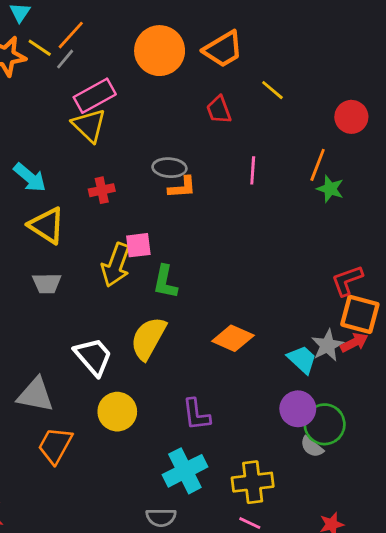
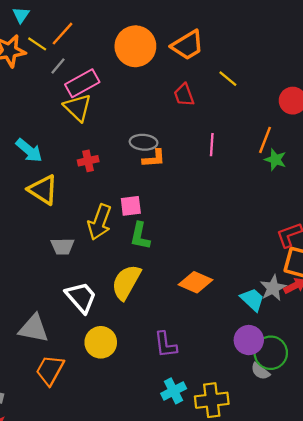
gray line: (65, 59) -> (58, 66), moved
pink square: (138, 245) -> (131, 206), moved
gray trapezoid: (47, 283) -> (63, 246), moved
cyan cross: (185, 471) -> (174, 391), moved, size x0.7

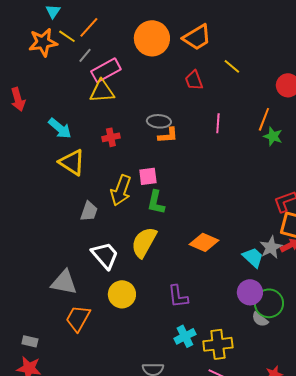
yellow triangle: (78, 108) -> (102, 91), turned -48
gray trapezoid: (63, 246) -> (89, 211), turned -70

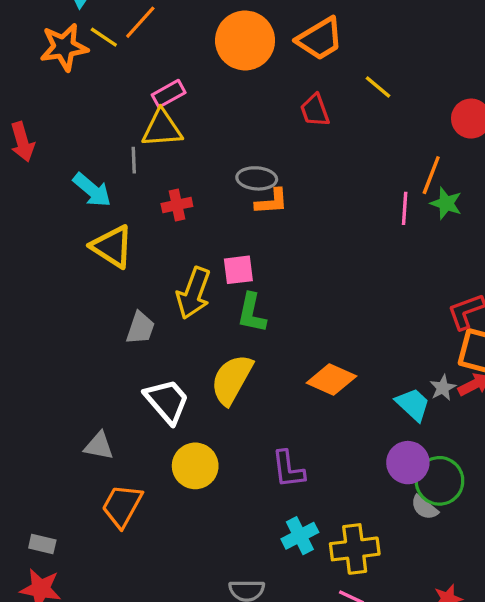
gray line: (85, 55) -> (134, 160), moved, turned -42
pink rectangle: (106, 70) -> (169, 94), size x0.7
pink line: (218, 123) -> (405, 208), moved
gray star: (271, 247) -> (443, 388), size x0.7
gray triangle: (64, 282) -> (99, 446), size x0.7

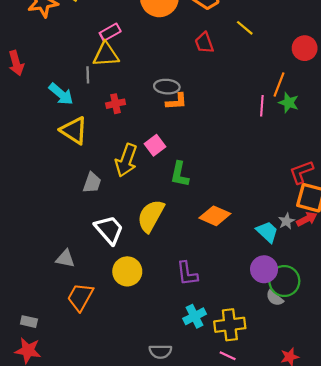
pink square: (238, 270) -> (155, 145), turned -30
green L-shape: (252, 313) -> (180, 174), moved

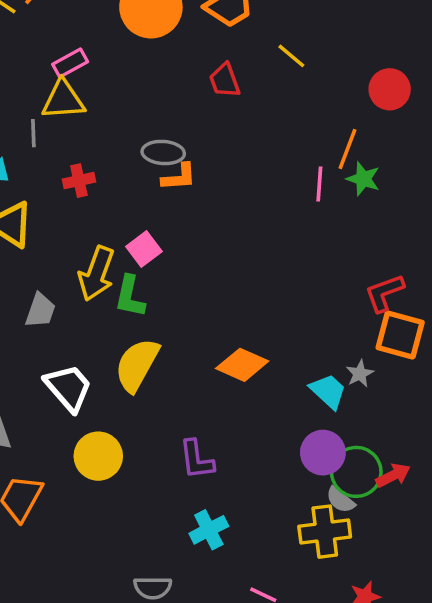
green L-shape: (180, 174) -> (130, 296), moved
red arrow: (307, 219) -> (393, 475), moved
yellow cross: (230, 325) -> (325, 532), moved

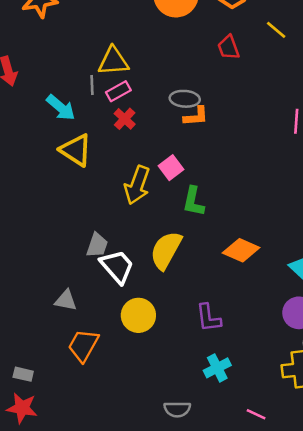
pink rectangle: (70, 63) -> (118, 91), moved
red cross: (79, 181) -> (125, 119), turned -35
green L-shape: (130, 296) -> (193, 201), moved
gray trapezoid: (40, 310) -> (97, 245), moved

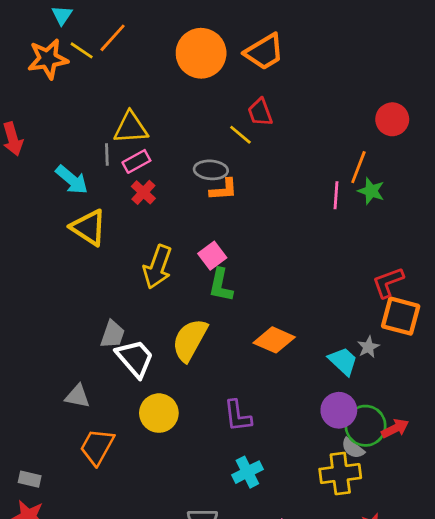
yellow line: (276, 30) -> (240, 135), moved
pink square: (171, 168) -> (212, 256), moved

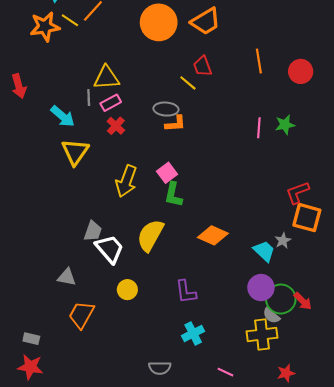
orange line: (358, 167) -> (259, 61), moved, turned -30
green star: (371, 191) -> (285, 125), turned -30
yellow triangle: (89, 228) -> (75, 152), turned 32
yellow circle: (159, 413) -> (127, 290), size x0.7
red arrow: (395, 429) -> (303, 301), turned 72

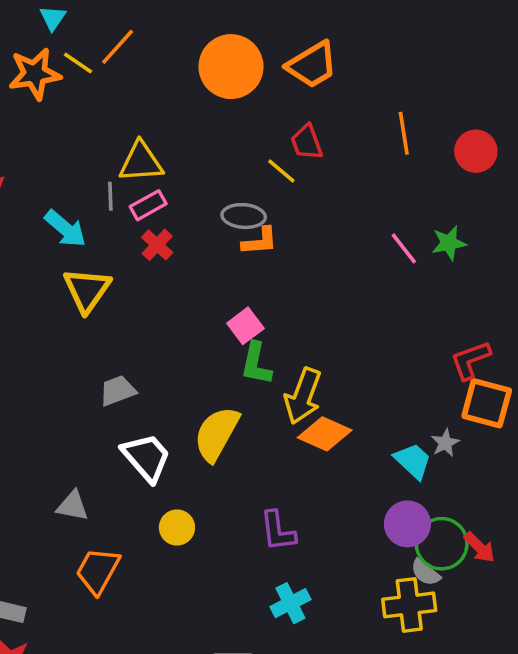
pink line: (259, 128) -> (404, 248), turned -42
yellow arrow: (126, 181) -> (303, 396), moved
gray trapezoid: (93, 231) -> (118, 391), moved, turned -130

